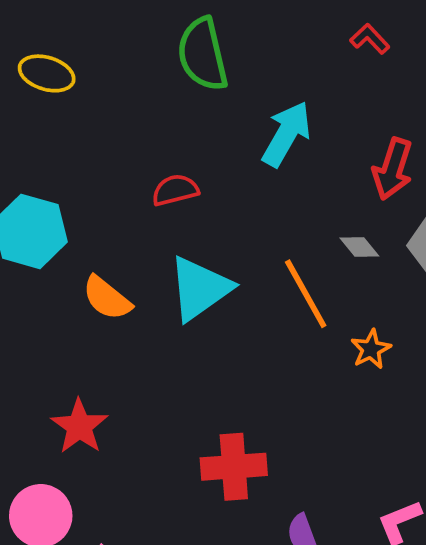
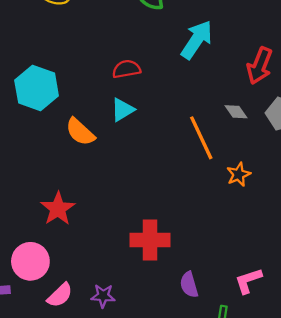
cyan triangle: (200, 288) -> (123, 110), moved, size x0.6

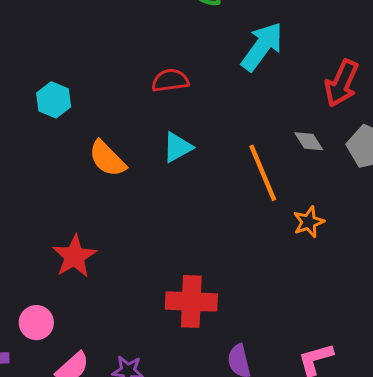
cyan hexagon: (37, 88) -> (54, 100), size x0.6
cyan triangle: (123, 110) -> (177, 147), moved
pink circle: (30, 261) -> (36, 323), size x0.7

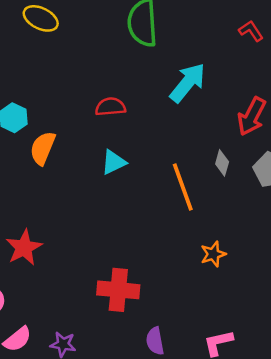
gray diamond: (309, 141) -> (222, 163), turned 45
orange semicircle: (107, 159) -> (43, 148), moved, turned 64
orange star: (309, 222) -> (213, 254), moved

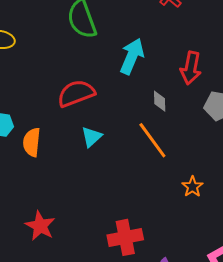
red semicircle: (110, 107) -> (76, 93), size x1.5
gray diamond: (222, 163) -> (160, 101), moved

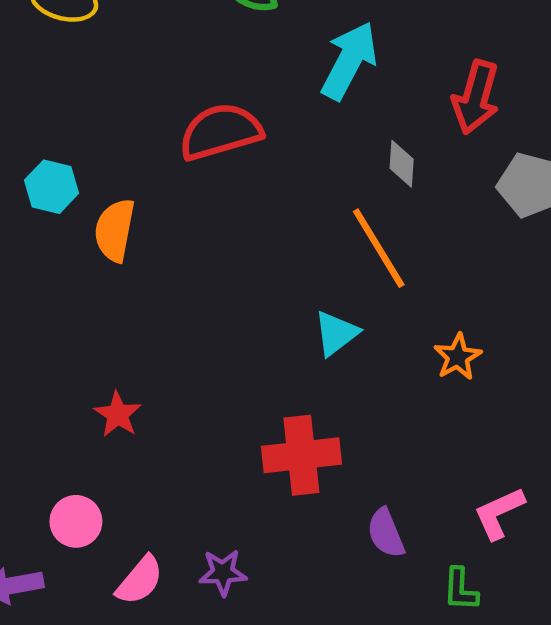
cyan triangle: (92, 137) -> (336, 333), moved
red star: (40, 226) -> (118, 414), size x0.7

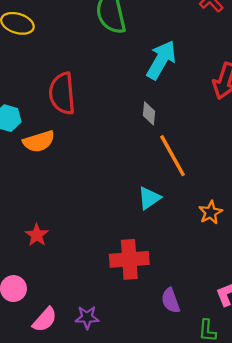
red semicircle: (220, 132) -> (62, 93), moved, turned -81
gray diamond: (402, 164) -> (149, 113), moved
orange semicircle: (115, 230) -> (39, 141), turned -120

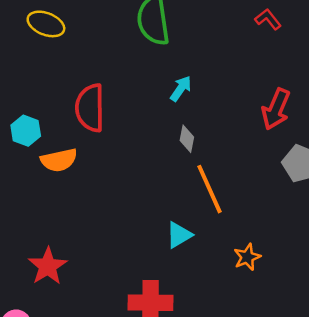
cyan arrow: (161, 60) -> (181, 89), moved, size x0.6
red star: (37, 235) -> (48, 266), size x1.4

